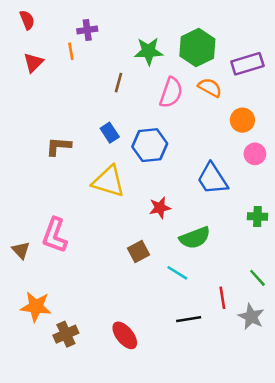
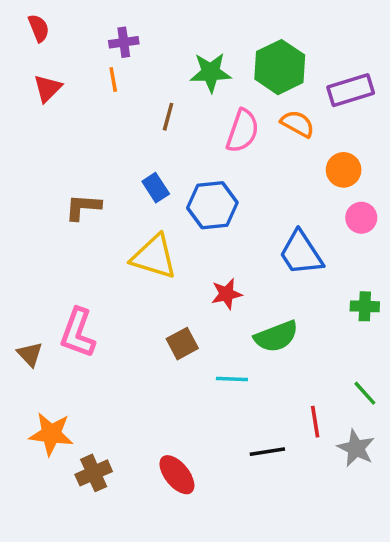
orange line: (71, 51) -> (113, 79), moved
brown square: (139, 252) -> (182, 344), moved
cyan line: (177, 273) -> (232, 379), moved, turned -30

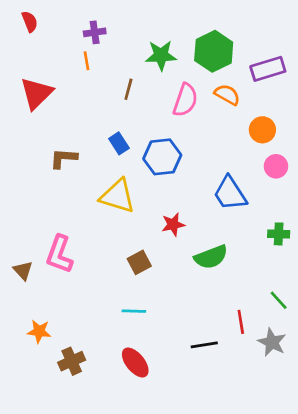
red triangle: (48, 88) -> (36, 93), moved, size x1.5
cyan line: (232, 379) -> (134, 311), moved
orange star: (51, 434) -> (39, 331), size x0.7

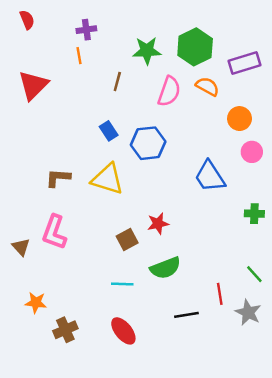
brown L-shape: (64, 158) -> (58, 178), moved
red star: (173, 225) -> (158, 224), moved
green semicircle: (211, 257) -> (165, 268), moved

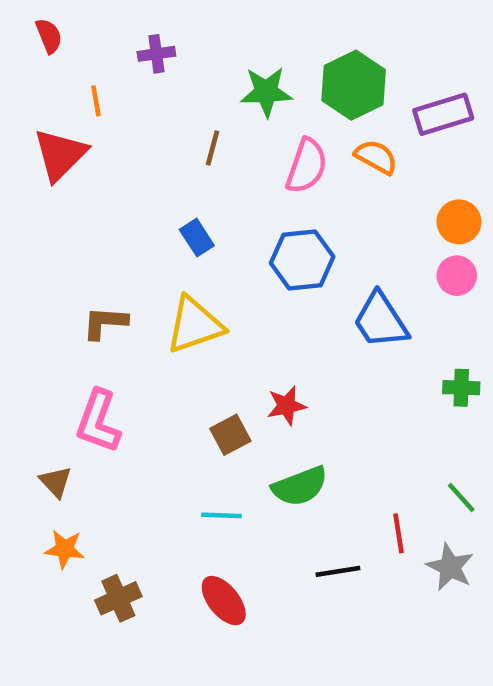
orange line: (79, 56) -> (96, 101), moved
orange circle: (240, 119) -> (459, 222), moved
blue hexagon: (148, 143) -> (302, 260), moved
yellow triangle: (107, 179) -> (195, 325), turned -36
brown triangle: (21, 247) -> (56, 482), moved

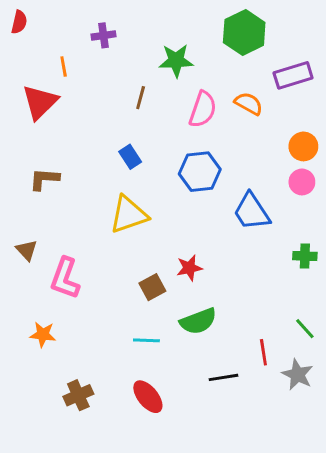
red semicircle: (49, 36) -> (19, 22), moved, turned 35
green hexagon: (354, 85) -> (244, 32), moved
brown L-shape: (105, 323) -> (44, 179), moved
brown triangle: (56, 482) -> (27, 250), moved
orange star: (65, 549) -> (43, 335), moved

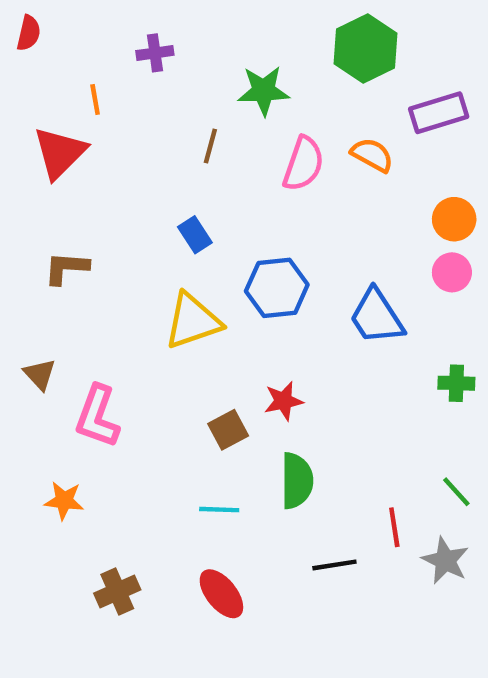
blue hexagon: (200, 172) -> (277, 288), moved
green semicircle: (198, 321) -> (297, 481), turned -69

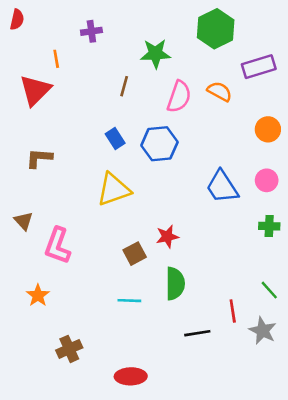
pink circle: (452, 272) -> (267, 180), moved
blue hexagon: (277, 288) -> (159, 144), moved
orange star: (64, 501) -> (38, 295), turned 30
red ellipse: (221, 594) -> (131, 376), moved, turned -52

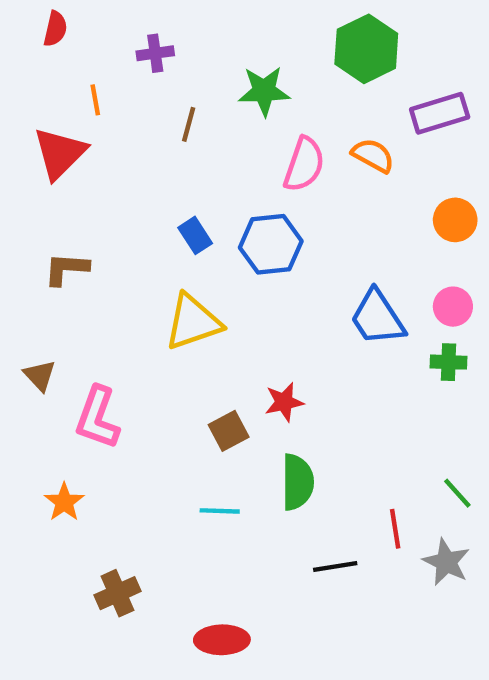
red semicircle: (17, 20) -> (55, 29), moved
brown line: (124, 86) -> (189, 124), moved
green cross: (269, 226) -> (448, 362), moved

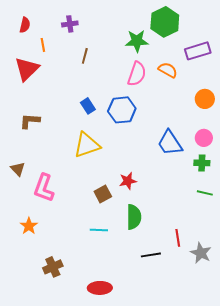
red semicircle: (55, 29) -> (25, 25), moved
green star: (264, 91) -> (137, 41), moved
green line: (457, 493) -> (205, 193), moved, turned -35

